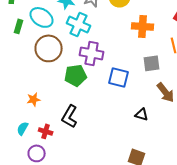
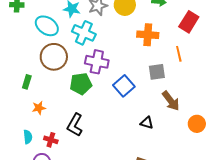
green rectangle: (19, 26) -> (27, 82), moved
blue square: (119, 77) -> (124, 86), turned 35
cyan semicircle: (23, 128) -> (28, 137), turned 144

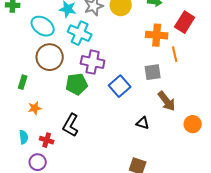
orange cross: (148, 35) -> (157, 35), moved

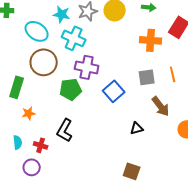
orange line: (175, 54) -> (173, 74), moved
green rectangle: (23, 82) -> (17, 87), size x1.5
black triangle: (143, 123) -> (137, 128), turned -32

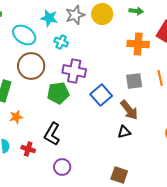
cyan cross: (74, 38) -> (61, 42), size x0.6
brown arrow: (161, 106) -> (129, 110), moved
purple circle: (32, 167) -> (62, 167), moved

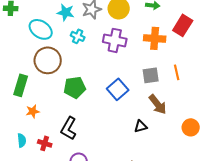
purple cross: (74, 71) -> (115, 40), moved
brown arrow: (129, 110) -> (158, 104), moved

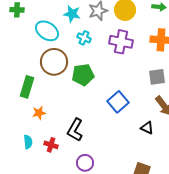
green pentagon: (75, 87) -> (83, 75), moved
blue square: (118, 89) -> (118, 102), moved
black triangle: (141, 126) -> (147, 128), turned 40

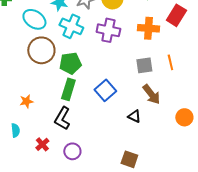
cyan cross: (84, 38) -> (71, 26), size x1.6
green rectangle: (27, 87) -> (68, 89), moved
red cross: (51, 145) -> (42, 144), moved, turned 32

